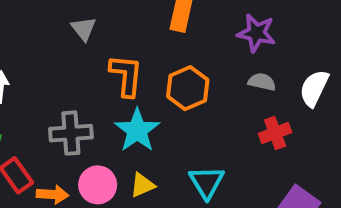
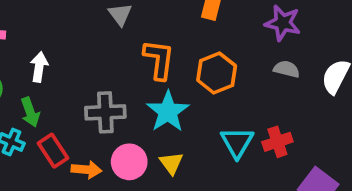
red cross: (275, 133) -> (277, 142), moved
cyan triangle: (207, 182) -> (237, 142), moved
yellow triangle: (142, 185) -> (171, 163), turned -45

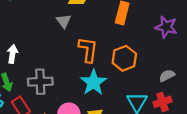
gray semicircle: (287, 69) -> (167, 76), moved, turned -42
gray cross: (105, 112) -> (40, 82), moved

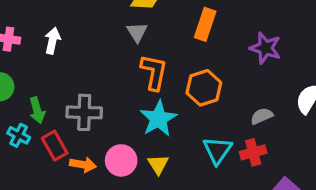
gray triangle: (64, 21) -> (137, 32), moved
white arrow: (12, 54) -> (52, 41), moved

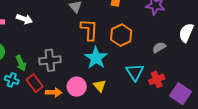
white arrow: (52, 41) -> (24, 19), turned 105
red cross: (253, 152) -> (157, 79), moved

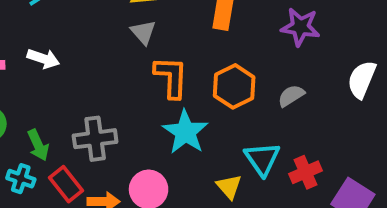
gray semicircle: (159, 47) -> (291, 96), moved
yellow triangle: (100, 86) -> (229, 187), moved

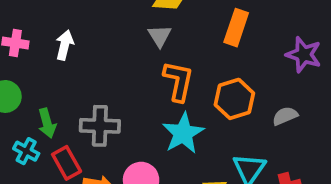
white arrow: (43, 59) -> (65, 45), turned -104

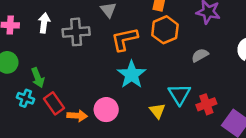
orange L-shape: (178, 81) -> (124, 39), turned -108
orange hexagon: (234, 99) -> (165, 30), moved
gray cross: (100, 126) -> (76, 32), moved

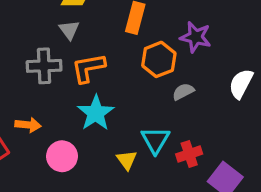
orange hexagon: (165, 30) -> (159, 59), moved
gray cross: (76, 32) -> (44, 66), moved
orange arrow: (77, 116) -> (28, 125), moved

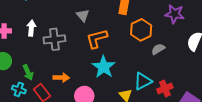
purple star: (196, 37) -> (174, 14), moved
gray cross: (44, 66) -> (54, 39), moved
cyan triangle: (155, 140) -> (143, 81), turned 36

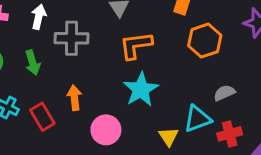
gray semicircle: (158, 49) -> (224, 93), moved
green arrow: (28, 72) -> (33, 63), moved
orange arrow: (61, 78) -> (74, 98), turned -105

